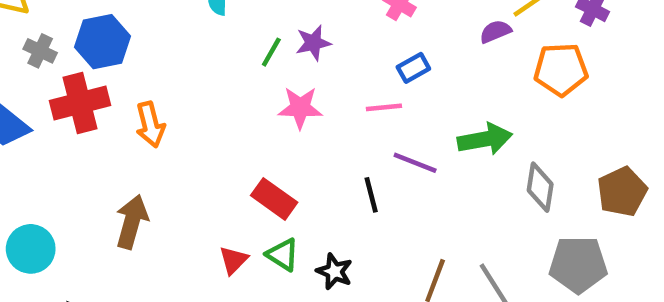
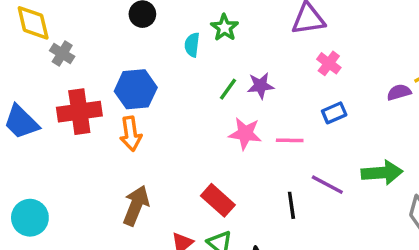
blue hexagon: (103, 42) -> (136, 89), moved
gray cross: (40, 51) -> (62, 54), moved
pink line: (384, 107) -> (290, 140), moved
brown arrow: (132, 222) -> (136, 206), moved

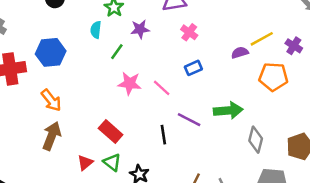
cyan semicircle: (192, 45) -> (96, 30), moved
purple star: (260, 86) -> (140, 29), moved
orange arrow: (131, 134) -> (51, 100), moved, turned -30
pink line: (290, 140) -> (162, 88), turned 42

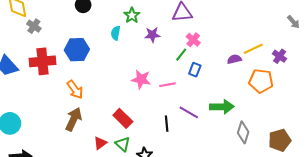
green line: (117, 52) -> (181, 55), moved
blue rectangle: (193, 68) -> (195, 70), turned -48
pink line: (162, 88) -> (167, 85), turned -56

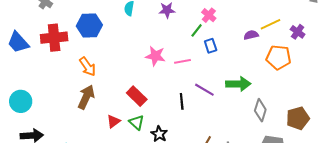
blue rectangle: (195, 70) -> (211, 46), turned -40

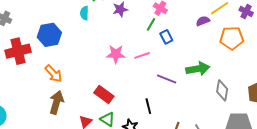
black line: (182, 101) -> (148, 106), moved

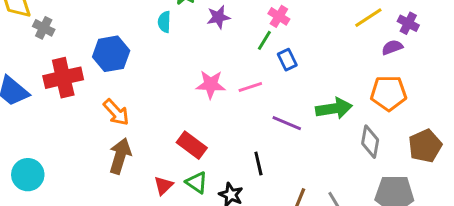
purple semicircle: (203, 21) -> (392, 47), moved
orange pentagon: (232, 38) -> (389, 93), moved

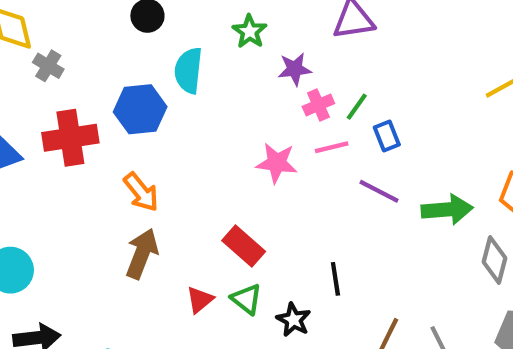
pink cross: (279, 16) -> (318, 105), moved, turned 30
cyan semicircle: (164, 22) -> (188, 70), moved, size x1.5
pink line: (250, 87) -> (332, 147), moved
purple line: (287, 123) -> (379, 191), moved

